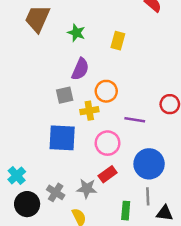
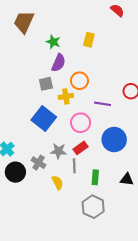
green star: (76, 33) -> (53, 42), moved
blue square: (62, 138) -> (44, 119), turned 35
gray star: (87, 189) -> (58, 151), moved
gray line: (148, 196) -> (74, 166), moved

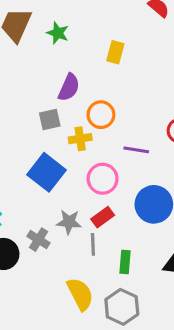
green star: (53, 42) -> (58, 33), moved
yellow semicircle: (57, 183) -> (80, 294), moved, size x1.5

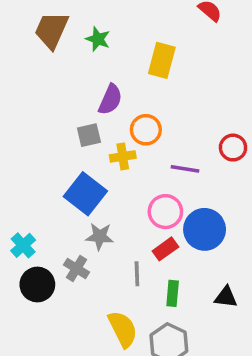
yellow rectangle: (115, 52) -> (162, 60), size x1.4
pink circle: (103, 179) -> (165, 212), moved
red rectangle: (103, 217) -> (165, 249), moved
gray star: (69, 222) -> (100, 236), moved

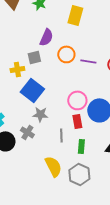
yellow cross: (123, 156) -> (17, 69), moved
purple line: (185, 169) -> (88, 61), moved
red rectangle: (165, 249) -> (77, 121), turned -64

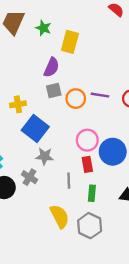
yellow rectangle: (75, 15) -> (70, 42), moved
orange circle: (66, 54) -> (76, 99), moved
gray square: (34, 57) -> (54, 90), moved

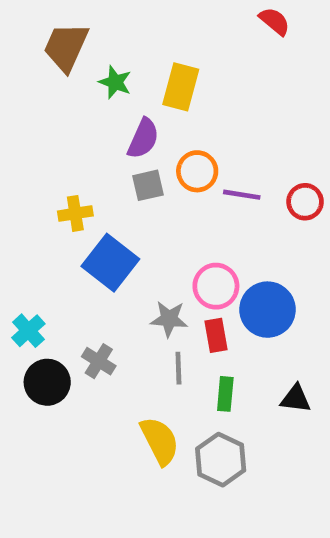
green star: (43, 28) -> (115, 82), moved
orange circle: (76, 99) -> (197, 171), moved
gray star: (45, 156) -> (169, 319), moved

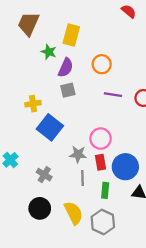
green star: (115, 82) -> (49, 52), moved
yellow rectangle: (181, 87) -> (71, 35), moved
orange circle: (197, 171) -> (102, 64), moved
blue circle: (268, 310) -> (125, 167), moved
black circle: (47, 382) -> (40, 208), moved

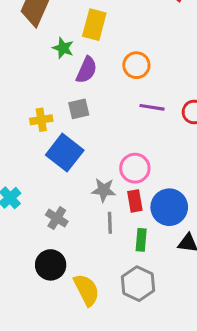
gray square: (68, 90) -> (79, 109), moved
yellow semicircle: (74, 213) -> (86, 290), moved

